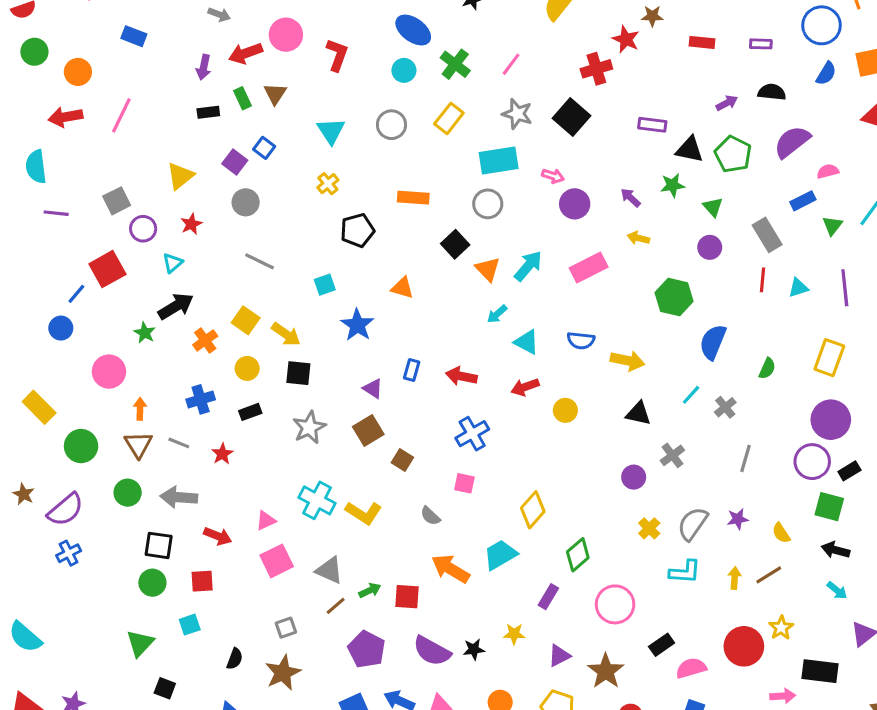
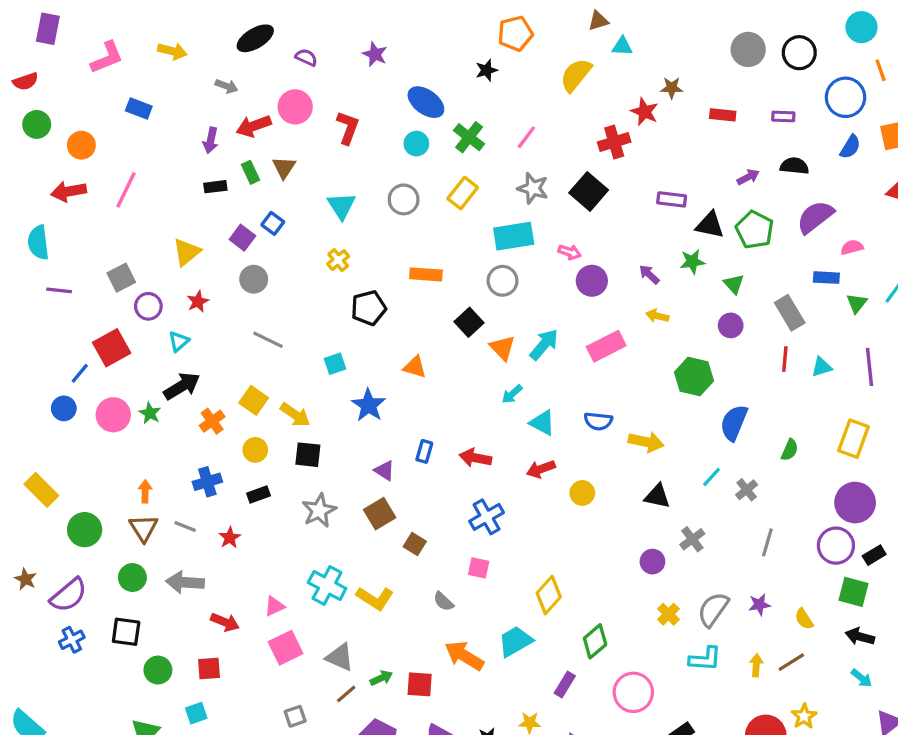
blue rectangle: (803, 201) -> (826, 278), turned 30
pink circle: (109, 372) -> (113, 415), moved
black square: (159, 545) -> (126, 632), moved

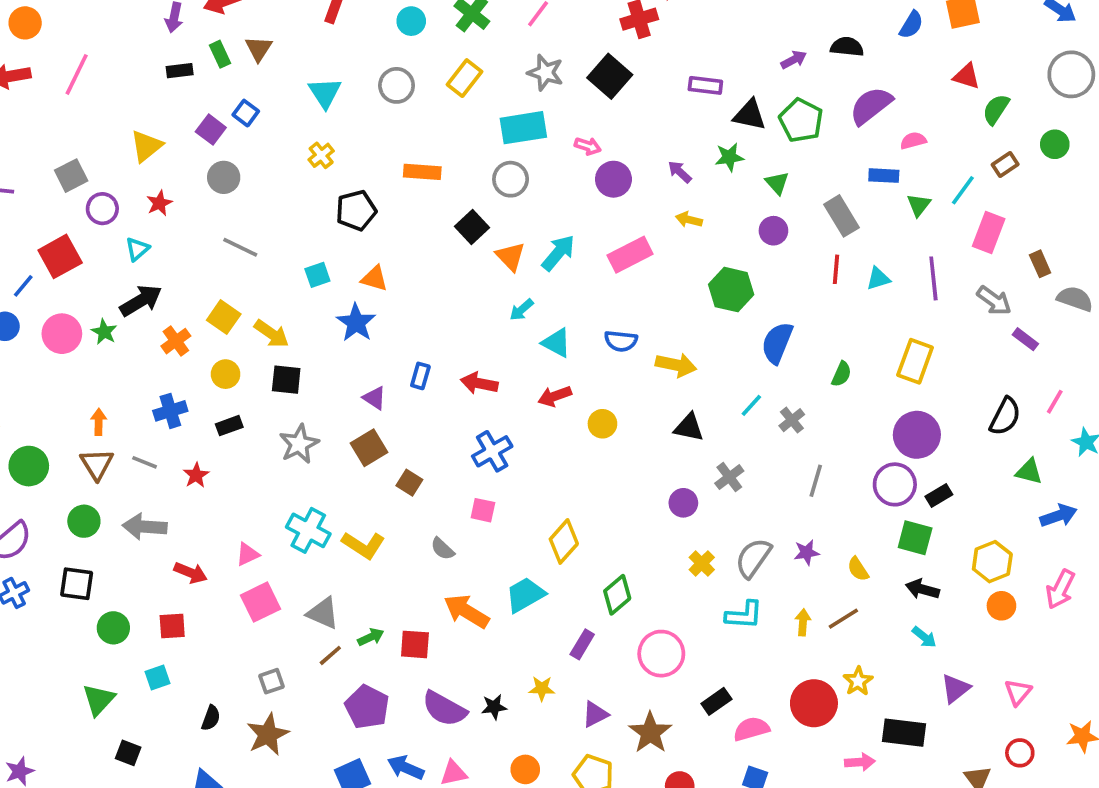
orange triangle: (415, 367) -> (374, 278), moved

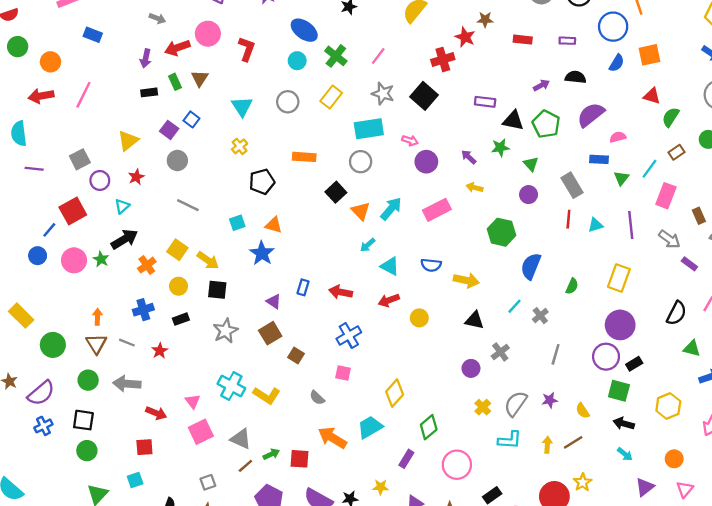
pink triangle: (248, 554) -> (193, 401), turned -42
orange circle: (1001, 606) -> (674, 459), moved
green circle: (113, 628) -> (87, 451), moved

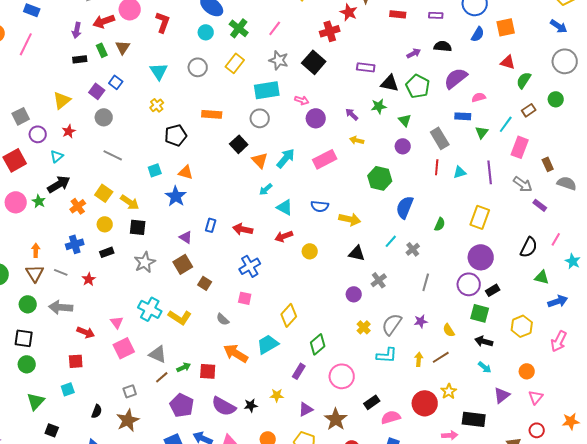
pink line: (83, 95) -> (26, 44), moved

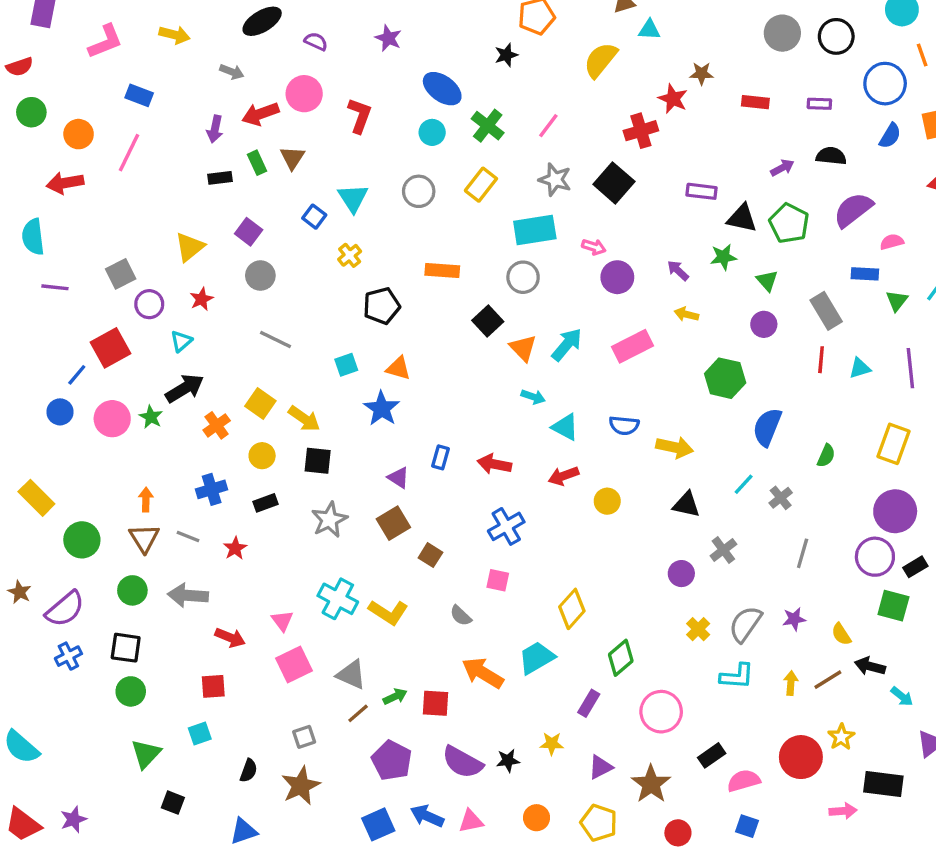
blue square: (116, 82) -> (314, 217), moved
cyan arrow: (266, 189) -> (533, 397), turned -120
black arrow: (484, 341) -> (870, 666), moved

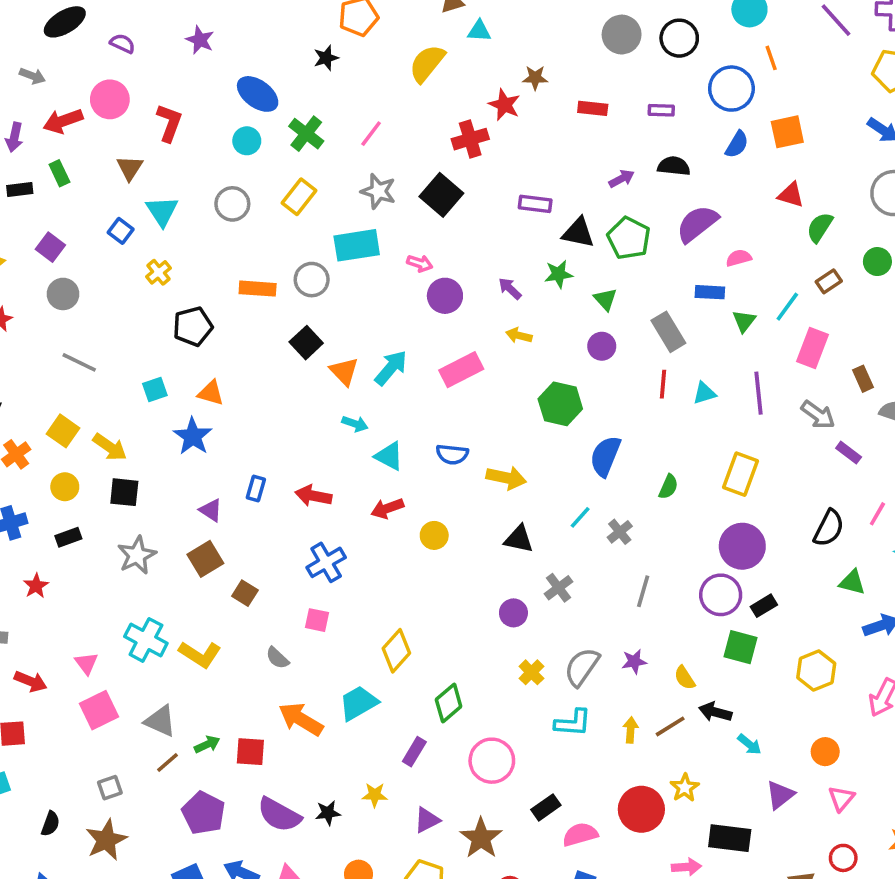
brown triangle: (292, 158) -> (130, 168), moved
gray circle: (523, 277) -> (312, 280), moved

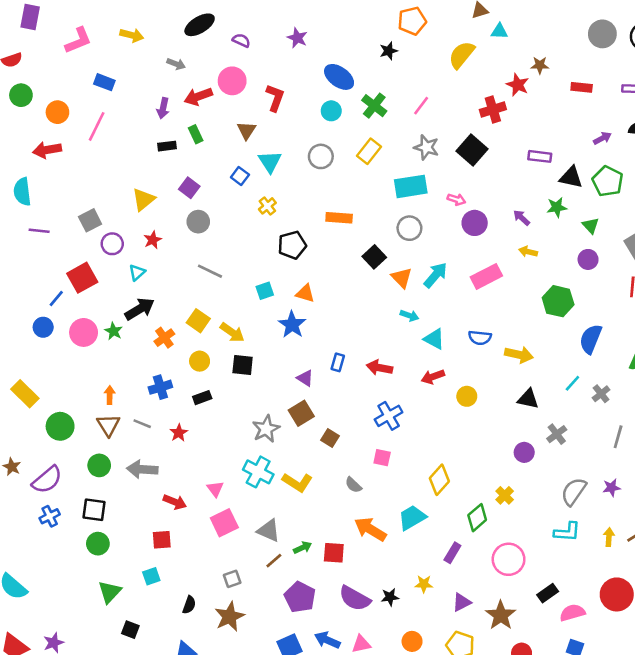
gray circle: (312, 280) -> (409, 228), moved
gray star: (137, 555) -> (266, 429), moved
yellow cross: (531, 672) -> (505, 495), moved

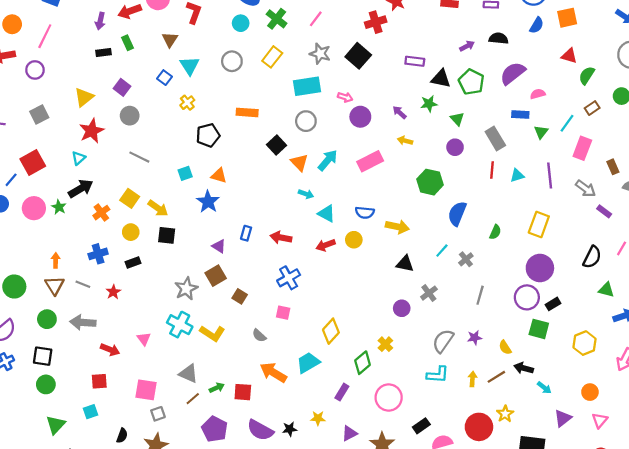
red star: (153, 240) -> (92, 131), size x1.6
purple circle: (112, 244) -> (35, 70), moved
yellow circle: (467, 396) -> (354, 240), moved
pink square: (224, 523) -> (146, 390), moved, turned 35

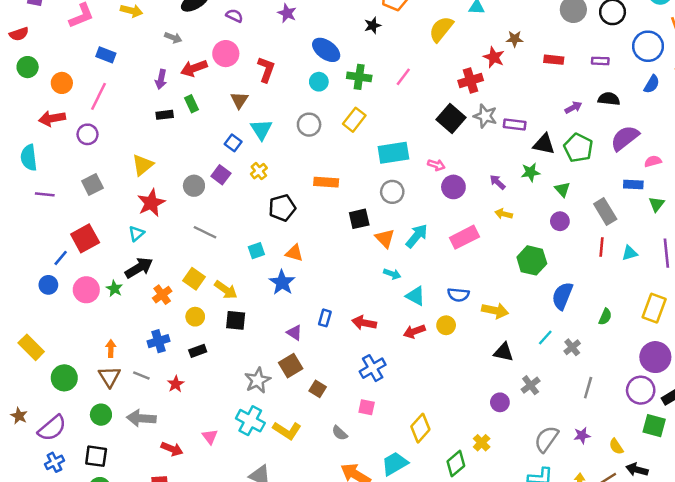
green cross: (277, 19) -> (359, 77), turned -30
gray star: (320, 54) -> (485, 116), moved
purple square: (122, 87) -> (221, 175), moved
black square: (277, 145) -> (359, 219), turned 30

